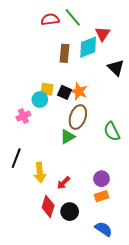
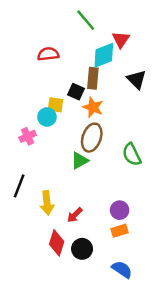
red semicircle: (50, 19) -> (48, 54), moved
brown rectangle: (64, 53) -> (93, 78), moved
black square: (64, 92) -> (76, 92), moved

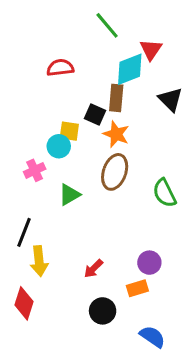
green triangle: (80, 161) -> (69, 195), moved
yellow arrow: (47, 203) -> (39, 261), moved
orange rectangle: (120, 231) -> (137, 288), moved
red diamond: (57, 243) -> (24, 303), moved

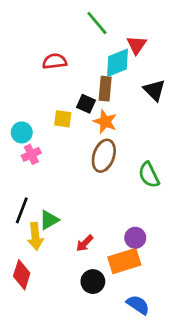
cyan circle: (59, 146) -> (22, 132), moved
green triangle: (69, 195) -> (49, 220), moved
orange rectangle: (137, 288) -> (124, 261), size x1.6

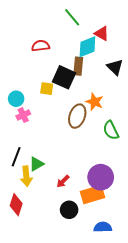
red triangle: (137, 45) -> (102, 34), turned -35
black square: (86, 104) -> (64, 77), size x1.6
orange star: (105, 122) -> (95, 102), moved
purple circle: (135, 238) -> (101, 177), size x1.6
blue semicircle: (138, 305) -> (103, 227), turned -36

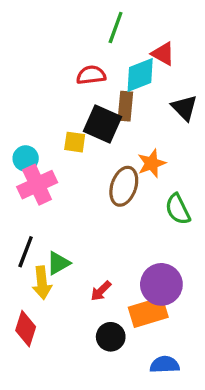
green line: (72, 17) -> (116, 28), turned 60
red semicircle: (41, 46) -> (91, 75), moved
orange star: (95, 102) -> (152, 163), turned 30
pink cross: (23, 115) -> (37, 185), size x1.6

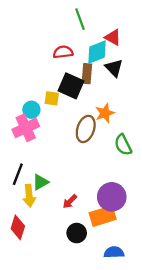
green line: (116, 28) -> (80, 19), turned -40
black triangle: (184, 108) -> (114, 68), moved
cyan circle: (26, 158) -> (31, 110), moved

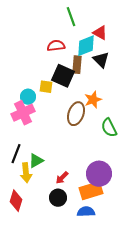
black circle: (77, 233) -> (58, 198), moved
blue semicircle: (114, 252) -> (86, 212), moved

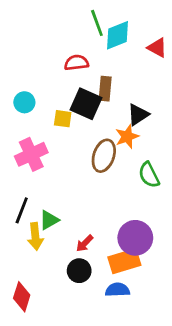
red triangle: (100, 33) -> (157, 48), moved
cyan diamond: (86, 46) -> (117, 35), moved
black triangle: (101, 60) -> (138, 115), moved, turned 42
cyan circle: (28, 97) -> (24, 102), moved
red diamond: (16, 201) -> (22, 297), moved

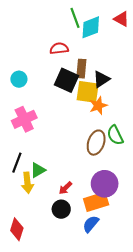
red triangle: (157, 48) -> (121, 19), moved
black triangle: (138, 115) -> (101, 79), moved
yellow square: (63, 119) -> (88, 92), moved, size x1.6
brown ellipse: (104, 156) -> (96, 143), moved
blue semicircle: (117, 290) -> (91, 224), turned -48

